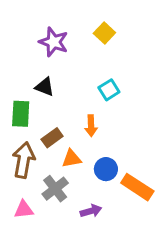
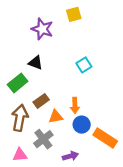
yellow square: (104, 33) -> (74, 14), moved, turned 32
green rectangle: (21, 114) -> (18, 83), turned 48
orange arrow: (91, 126) -> (75, 105), moved

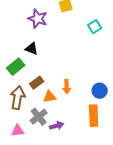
cyan square: (84, 65) -> (95, 27), moved
blue circle: (82, 125) -> (100, 91), moved
orange rectangle: (105, 138) -> (94, 116), turned 55
purple arrow: (70, 156) -> (57, 126), moved

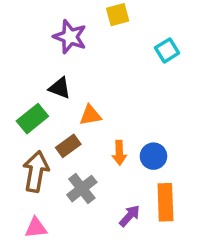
blue circle: (100, 91) -> (153, 156), moved
orange triangle: (50, 97) -> (90, 115), moved
gray cross: (39, 117) -> (82, 189), moved
purple arrow: (57, 126) -> (130, 216), moved, turned -32

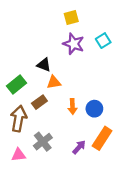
purple star: (70, 37) -> (74, 44), moved
black triangle: (60, 88) -> (44, 65), moved
gray cross: (82, 189) -> (43, 142), moved
orange rectangle: (165, 202) -> (102, 138), turned 35

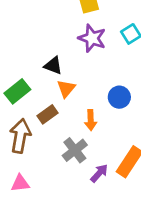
orange triangle: (54, 82) -> (66, 89), turned -40
blue circle: (94, 109) -> (119, 97), moved
gray cross: (43, 142) -> (75, 150), moved

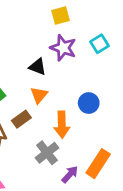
black triangle: (53, 66) -> (38, 67), moved
orange arrow: (91, 120) -> (62, 125), size x1.4

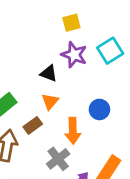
cyan square: (99, 44) -> (110, 51), size x1.4

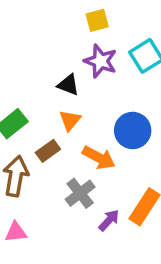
blue circle: (99, 109) -> (133, 130), size x1.4
orange arrow: (73, 131) -> (99, 158), turned -60

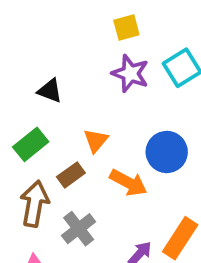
black triangle: (68, 85) -> (50, 91), moved
gray cross: (80, 193) -> (79, 229), moved

